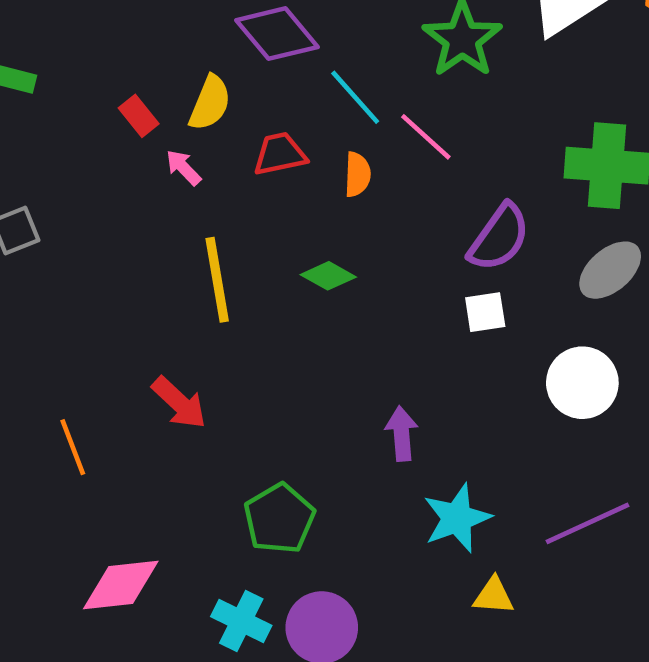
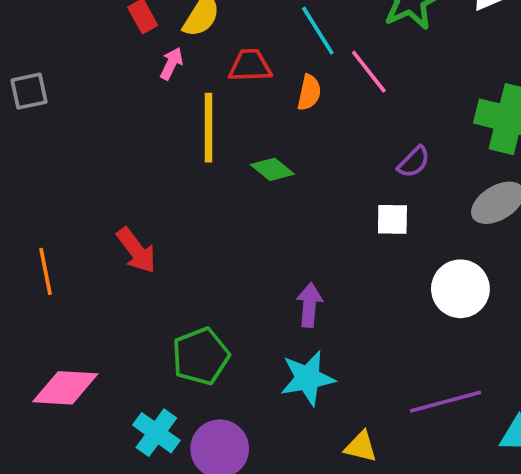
pink arrow: (183, 168) -> (171, 64), turned 60
purple semicircle: (499, 238) -> (414, 162), size x0.6
yellow line: (217, 280) -> (208, 128), moved
cyan star: (457, 518) -> (308, 378), moved

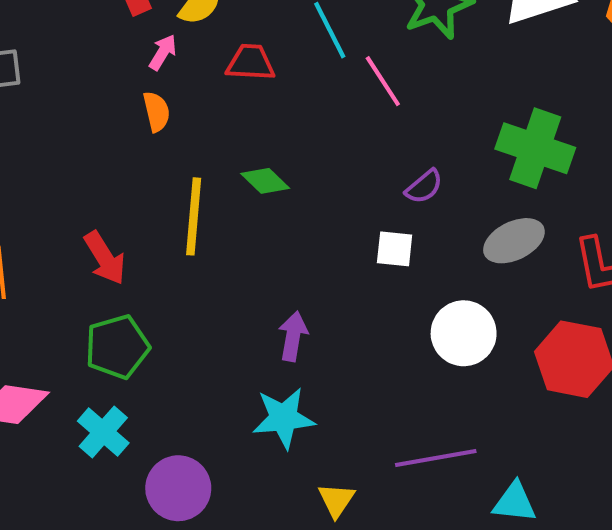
orange semicircle: (309, 92) -> (156, 112), moved, turned -30
yellow line: (208, 128) -> (194, 216), moved
green pentagon: (201, 356) -> (117, 347), moved
cyan cross: (156, 433) -> (103, 432), moved
yellow triangle: (361, 447) -> (336, 500), turned 45

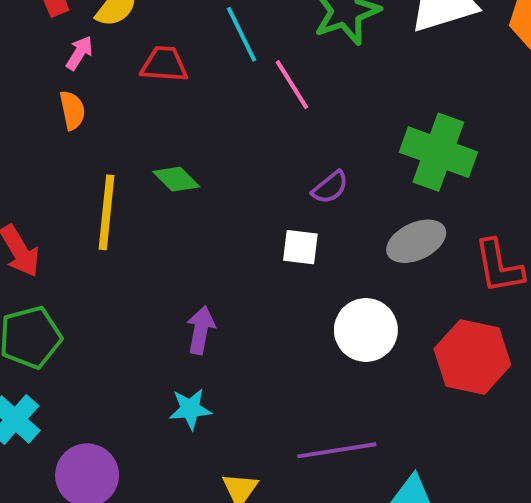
cyan star: (284, 418) -> (190, 409), size x0.7

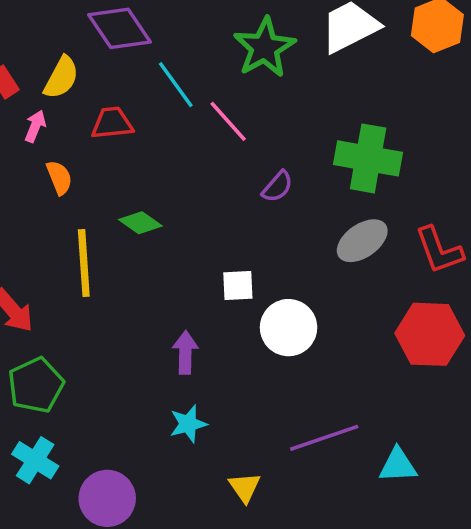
orange semicircle: (72, 110) -> (59, 178), moved
purple semicircle: (330, 187) -> (277, 187), moved
white square: (300, 247) -> (238, 286), moved
white circle: (366, 330) -> (289, 328), moved

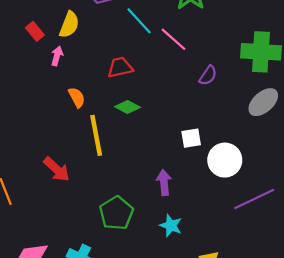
red trapezoid: (112, 123) -> (120, 67), moved
orange semicircle: (59, 178) -> (77, 97), moved
green pentagon: (36, 385) -> (116, 213), moved
cyan star: (188, 424) -> (171, 226), turned -30
purple line: (324, 438) -> (254, 199), moved

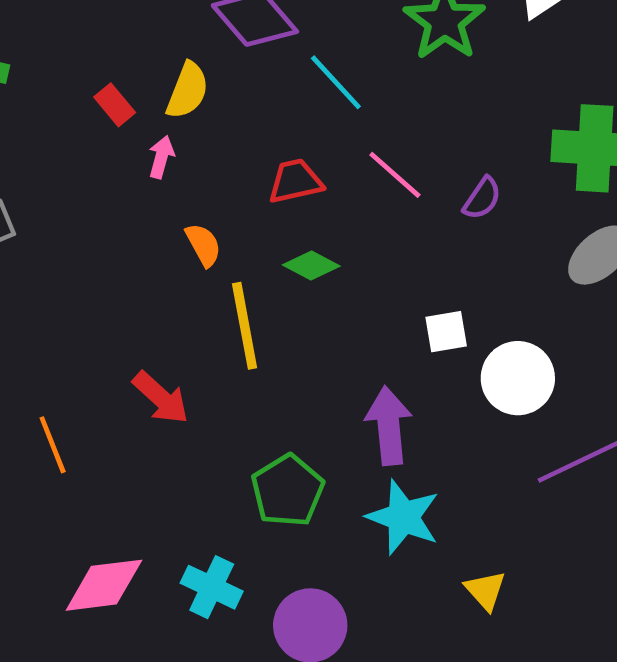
pink line: (173, 39) -> (395, 175), moved
purple arrow: (164, 182) -> (389, 426), size x1.4
cyan star: (171, 226) -> (403, 517), size x1.5

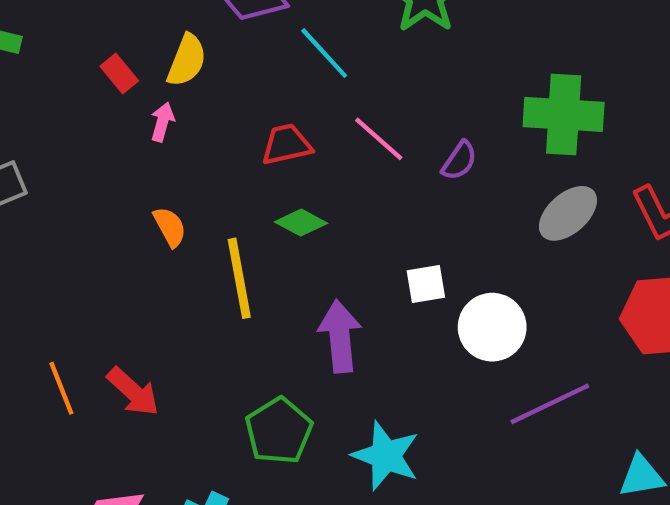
orange semicircle: (203, 245) -> (170, 227), moved
red arrow: (161, 398) -> (133, 392), moved
purple arrow: (389, 426) -> (340, 336), moved

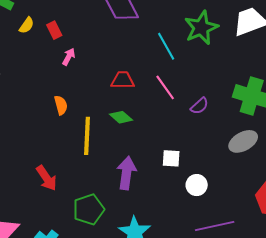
cyan line: (324, 53) -> (166, 46), moved
yellow semicircle: (187, 60) -> (27, 25), moved, size x0.7
white circle: (492, 327) -> (197, 185), size x0.7
red arrow: (133, 392) -> (47, 178), moved

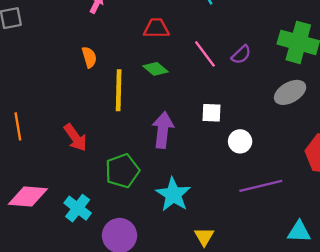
pink line: (165, 87) -> (205, 54), moved

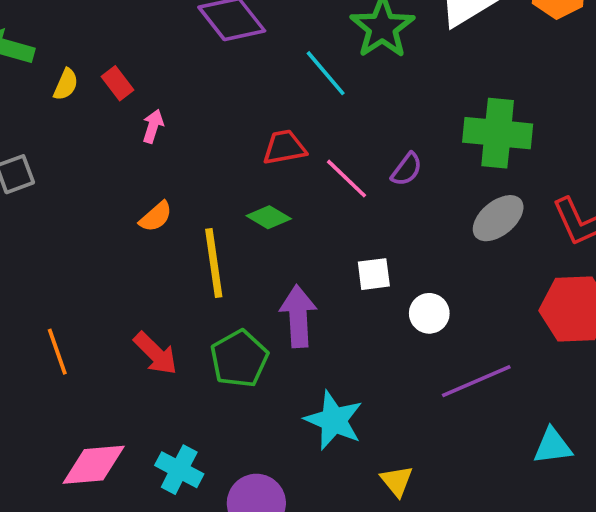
red trapezoid: (156, 28) -> (284, 147), moved
orange semicircle: (89, 57) -> (156, 217), turned 75
green pentagon: (122, 171) -> (239, 359), moved

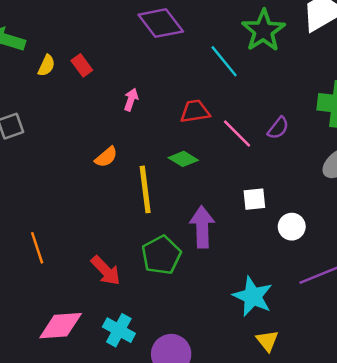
pink arrow: (153, 126) -> (131, 100), moved
red arrow: (156, 354) -> (106, 271), moved
cyan star: (334, 420) -> (253, 296), moved

